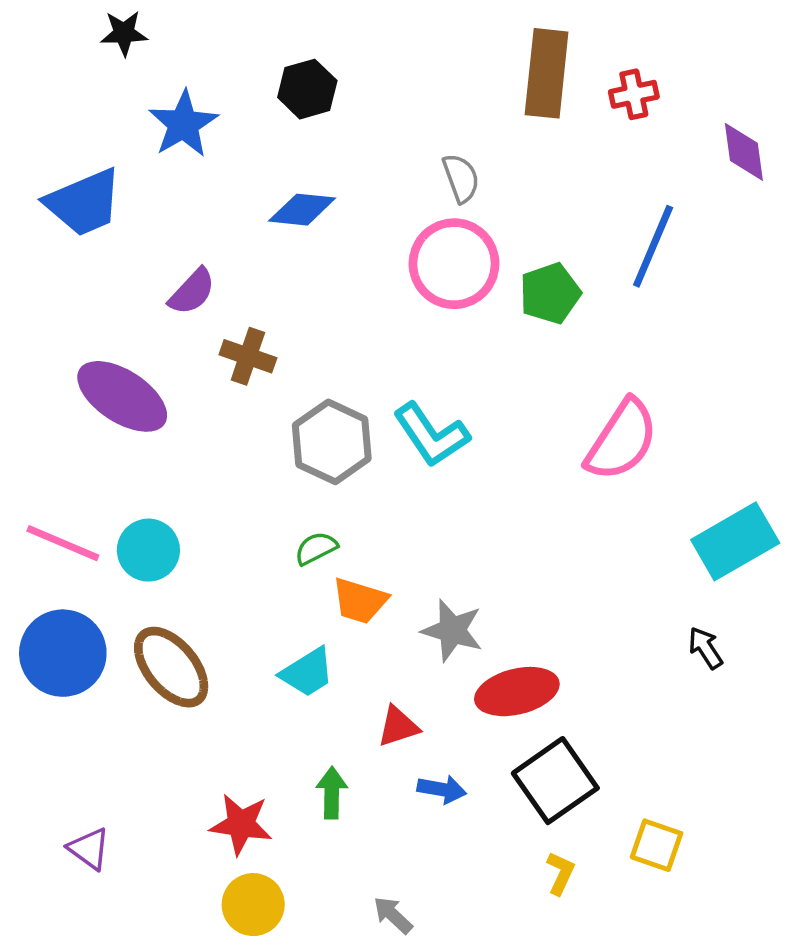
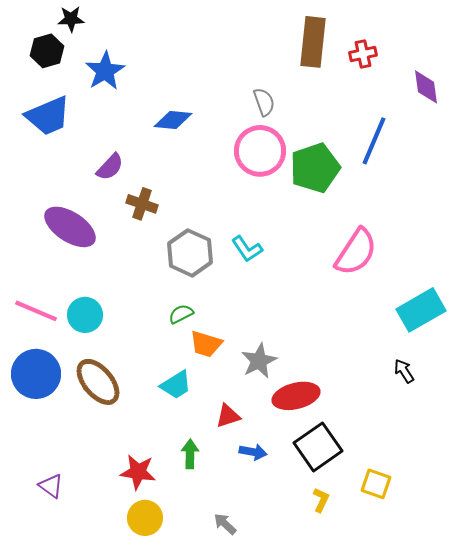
black hexagon: (307, 89) -> (47, 51), moved
green pentagon: (550, 293) -> (315, 168), size x1.4
cyan L-shape: (431, 435) -> (247, 249), size x0.7
gray star: (452, 630) -> (259, 361), turned 30

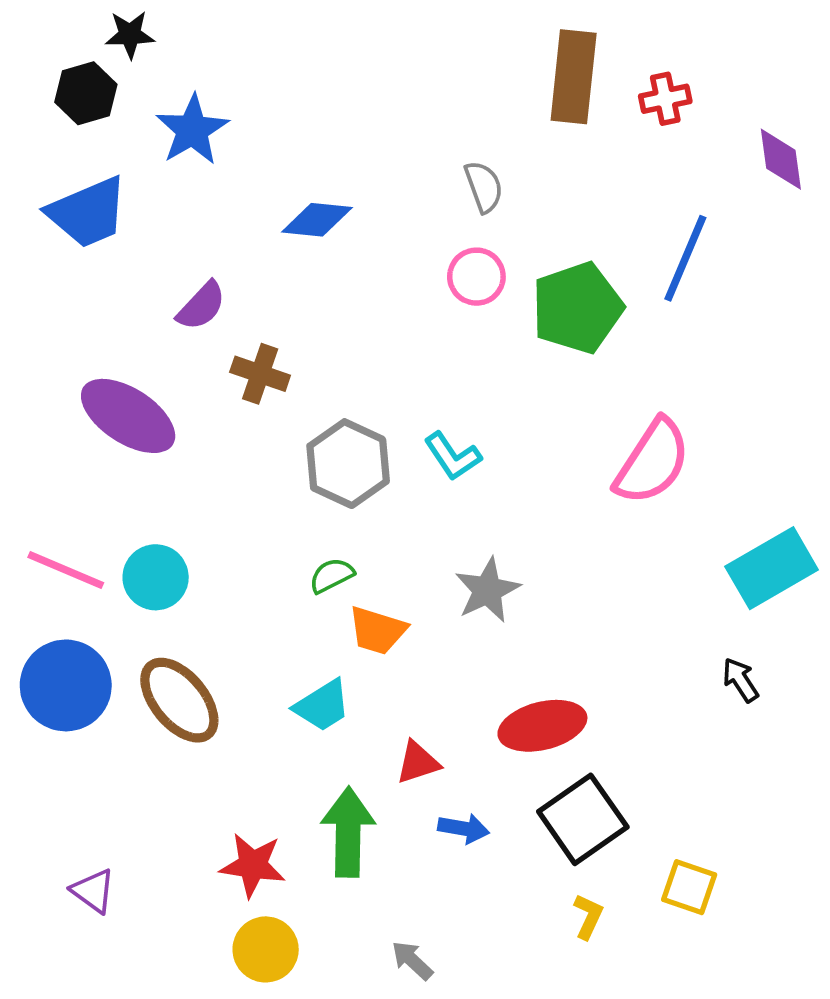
pink circle: (260, 151) -> (476, 277), size x0.6
gray star: (259, 361) -> (487, 590), moved
green arrow: (190, 454) -> (348, 832), size x1.6

